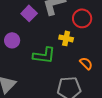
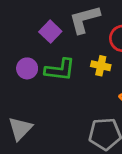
green L-shape: (44, 55) -> (60, 70), moved

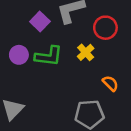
yellow cross: (101, 66) -> (86, 52), turned 35

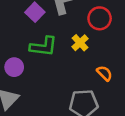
purple circle: (19, 55) -> (14, 67), moved

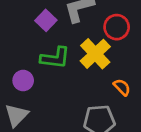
yellow cross: (80, 43) -> (95, 54), size x1.6

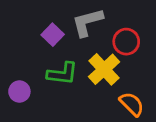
purple circle: (23, 81) -> (19, 92), moved
orange semicircle: (122, 87) -> (132, 104), size x1.4

